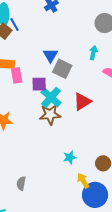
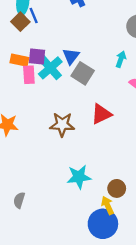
purple square: (39, 84) -> (37, 57), moved
cyan cross: (51, 97) -> (50, 68), moved
cyan star: (70, 157) -> (79, 177), size x1.5
yellow arrow: (83, 181) -> (108, 205), moved

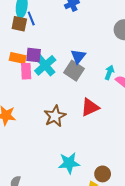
brown square: (20, 22) -> (19, 24), turned -35
blue triangle: (71, 56) -> (78, 56), moved
cyan arrow: (121, 59) -> (109, 72), moved
brown star: (62, 125) -> (55, 116), turned -30

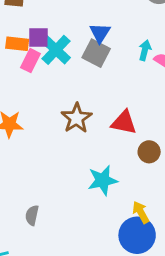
pink rectangle: (26, 71) -> (30, 61), turned 35
red triangle: (90, 107) -> (124, 122), moved, turned 42
brown circle: (103, 174) -> (149, 152), moved

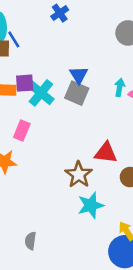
pink rectangle: (30, 61) -> (22, 131), moved
brown star: (77, 118) -> (79, 175), moved

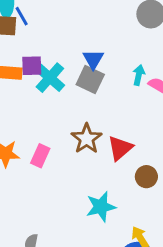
pink rectangle: (22, 131) -> (40, 156), moved
red triangle: (106, 153) -> (120, 148), turned -50
brown star: (79, 175) -> (87, 139), moved

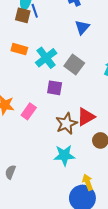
blue triangle: (93, 59) -> (82, 27), moved
purple square: (32, 66) -> (55, 88), moved
brown star: (87, 139) -> (66, 124), moved

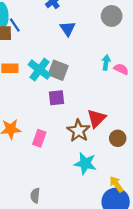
gray square: (74, 65) -> (58, 70), moved
pink rectangle: (29, 111) -> (39, 138), moved
cyan star: (64, 155) -> (85, 163), turned 30

